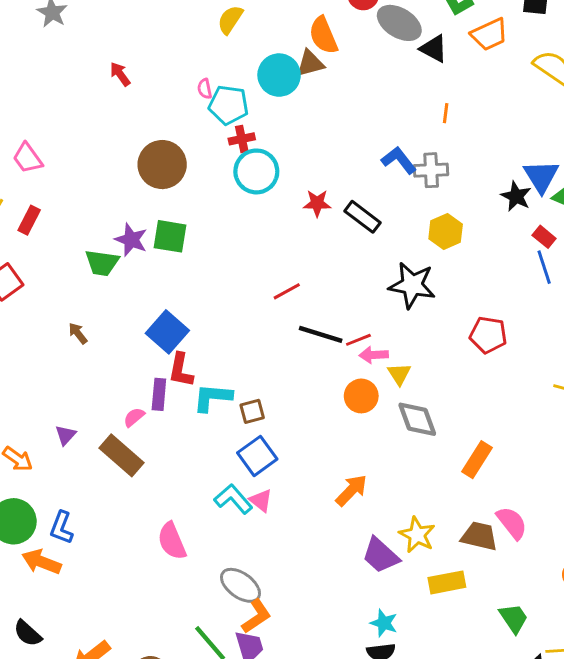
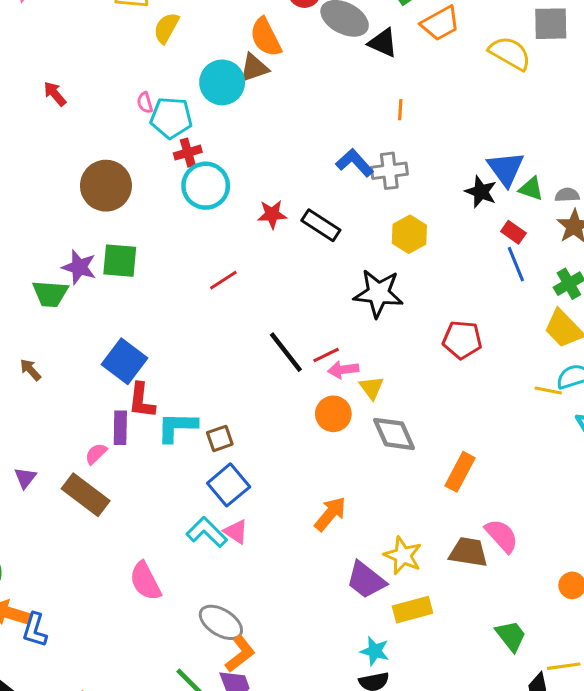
red line: (287, 291) -> (223, 280), moved
black line: (321, 334) -> (286, 352), turned 39
blue L-shape: (61, 528) -> (35, 630), moved
yellow rectangle: (447, 582) -> (413, 610), moved

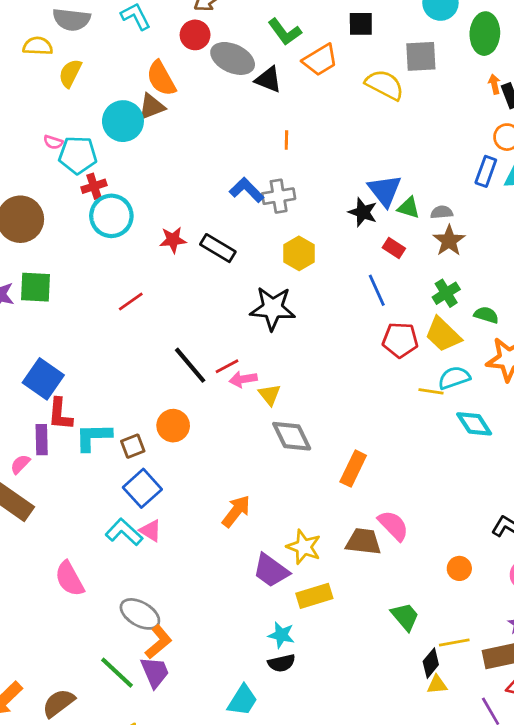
pink semicircle: (145, 103) -> (53, 142), turned -54
blue line: (516, 264) -> (377, 290), moved
red pentagon: (462, 340) -> (400, 340), moved
orange circle: (333, 414) -> (173, 426), moved

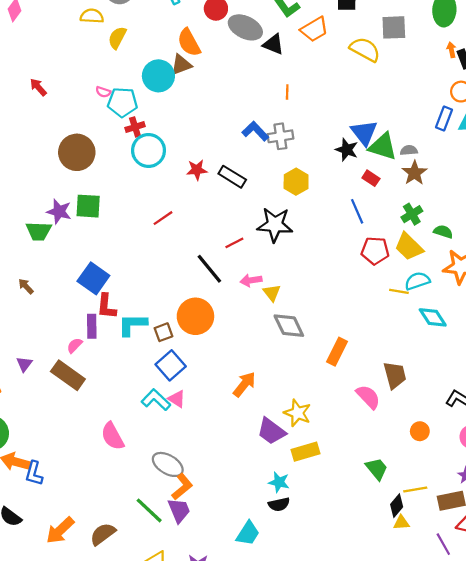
green triangle: (409, 208) -> (383, 146), size x1.6
red line: (227, 366) -> (234, 243), moved
orange circle: (173, 426) -> (195, 316), size x1.4
brown trapezoid: (363, 542) -> (395, 375), moved, turned 68

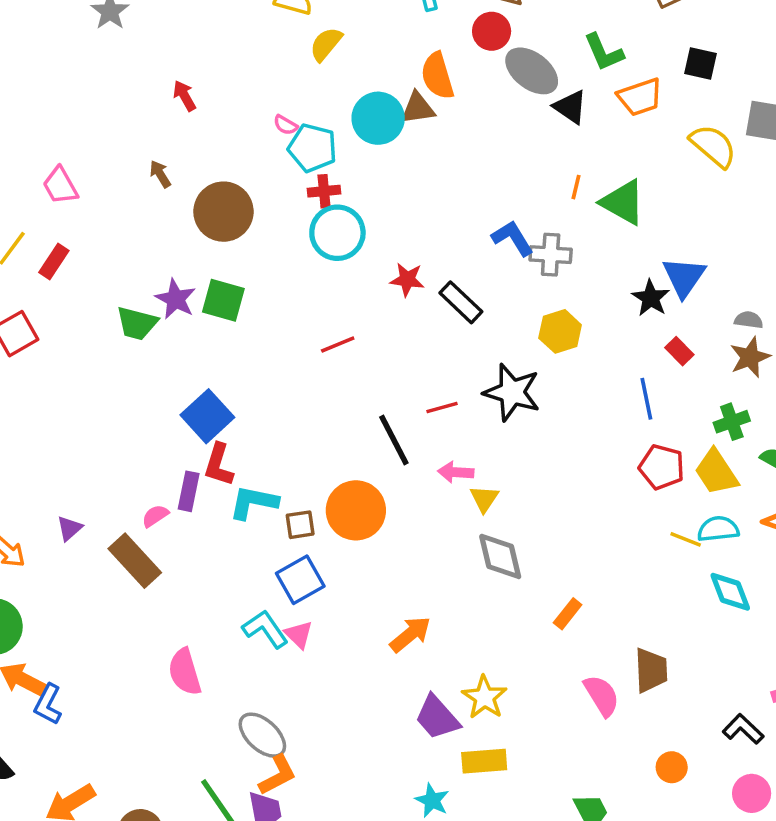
green triangle: (383, 146) -> (623, 202), moved
brown arrow: (26, 286) -> (160, 174), moved
orange rectangle: (337, 352) -> (568, 614), size x0.7

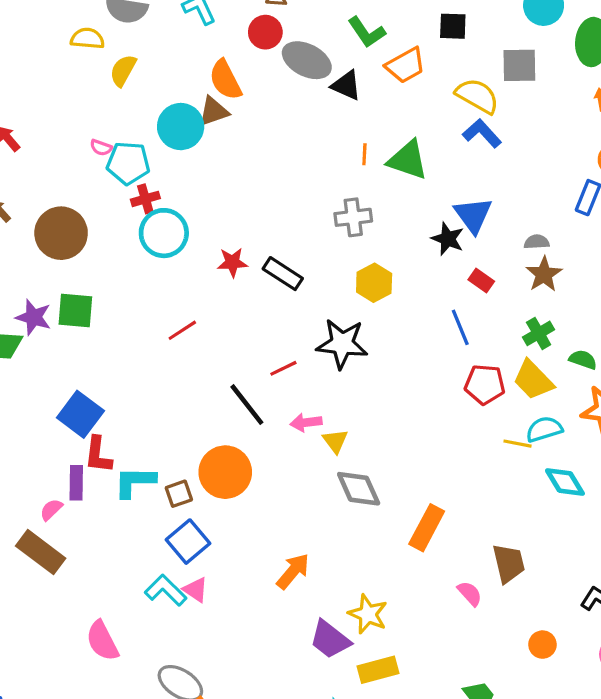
blue L-shape: (513, 238) -> (482, 133), moved
orange rectangle: (568, 614) -> (427, 528), size x1.6
pink semicircle: (602, 696) -> (470, 594), size x0.7

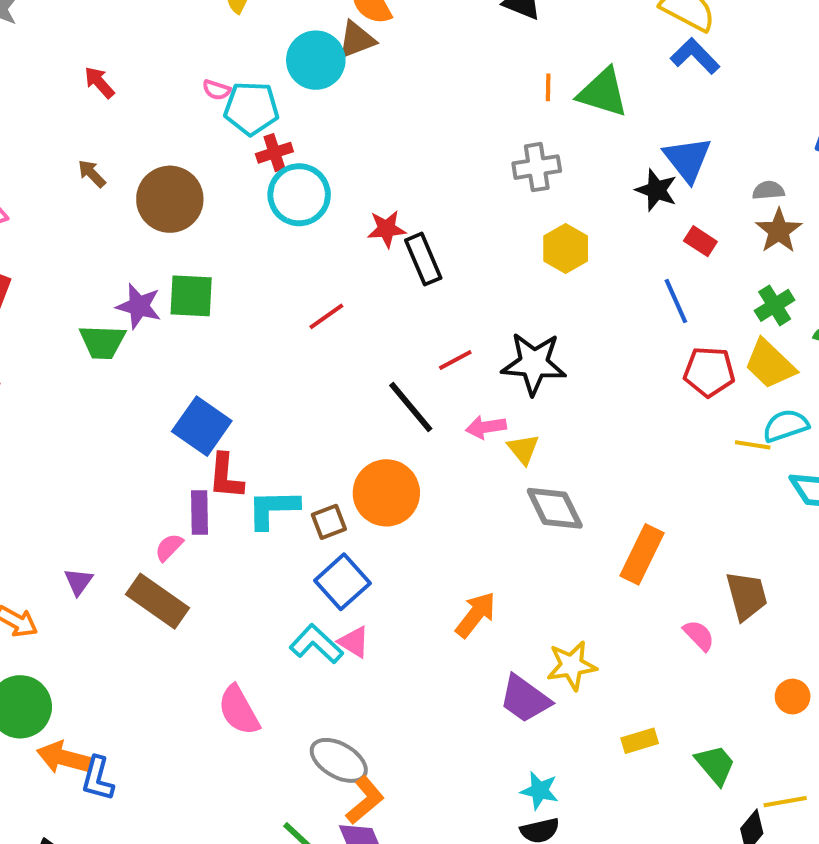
black rectangle: (283, 274) -> (423, 259), moved, turned 36
black star: (342, 344) -> (534, 364), moved
yellow star: (368, 614) -> (572, 666), turned -30
yellow rectangle: (378, 670) -> (640, 741), moved, size x0.7

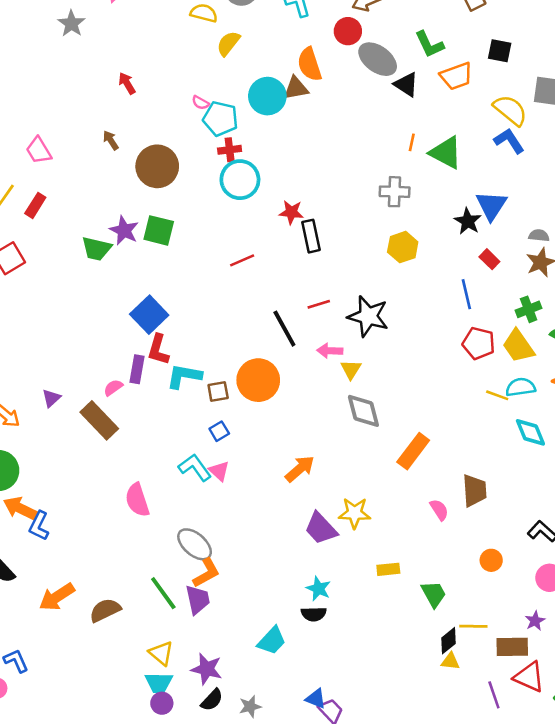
blue square: (342, 582) -> (219, 431), size x0.6

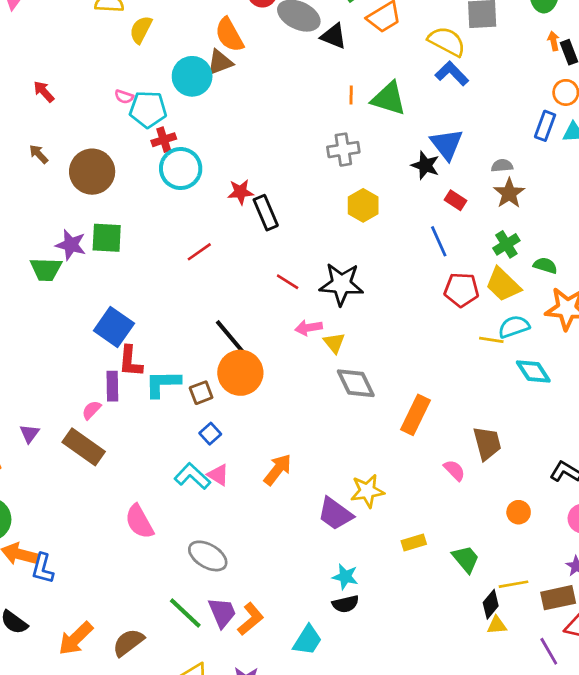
red line: (319, 304) -> (288, 282), turned 60
black line: (284, 329) -> (231, 337), moved
orange arrow: (300, 469) -> (278, 470), moved
orange L-shape: (206, 573) -> (251, 619), moved

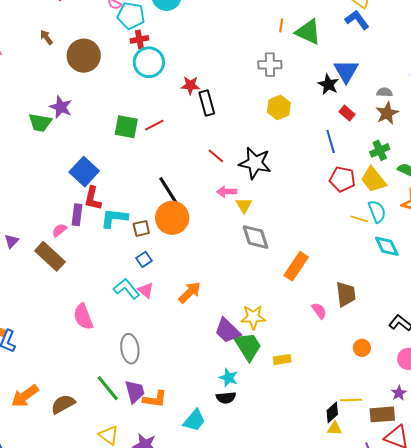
green square: (107, 238) -> (126, 127), moved
cyan semicircle: (514, 327) -> (377, 211), turned 80
gray ellipse: (208, 556) -> (130, 349), turned 44
green trapezoid: (466, 559) -> (248, 346), moved, size x1.4
orange L-shape: (251, 619) -> (155, 399), turned 40

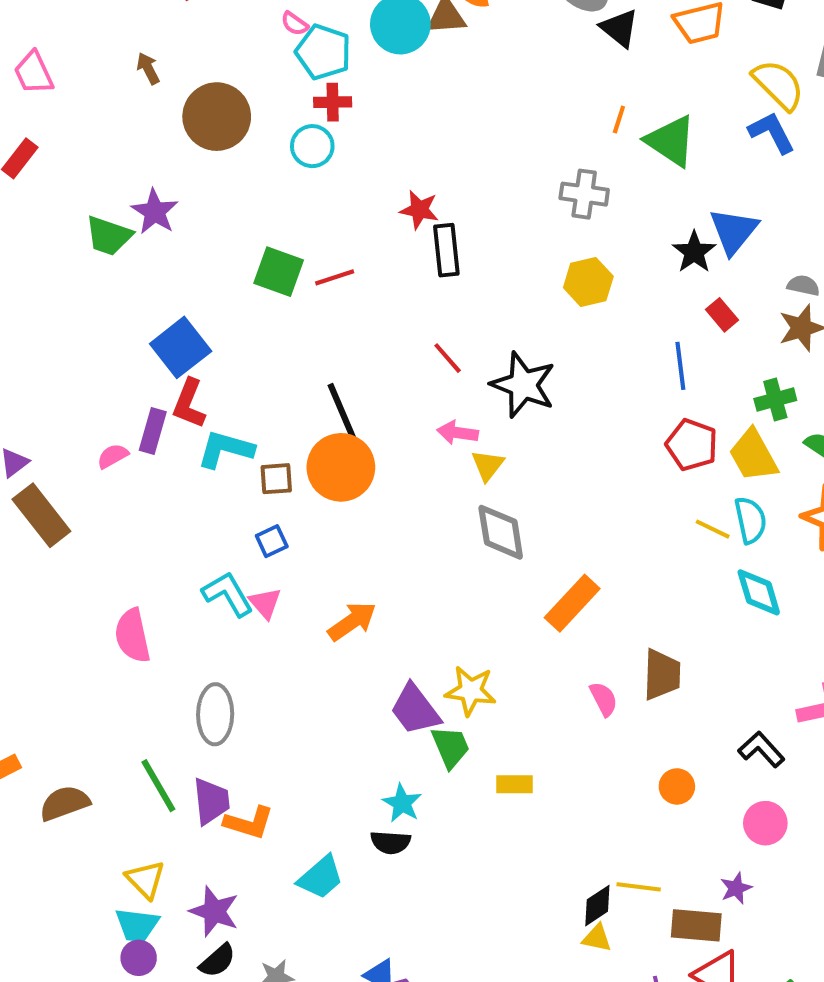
cyan circle: (149, 62) -> (312, 146), moved, size x0.7
brown rectangle: (50, 256) -> (41, 515), moved
green trapezoid: (248, 346) -> (451, 747), size x0.7

